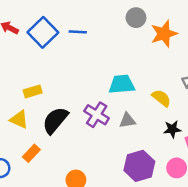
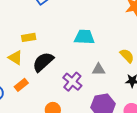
cyan trapezoid: (122, 84) -> (84, 37), moved
purple cross: (97, 115) -> (72, 82), moved

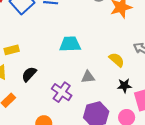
black semicircle: (43, 62) -> (29, 74), size x0.7

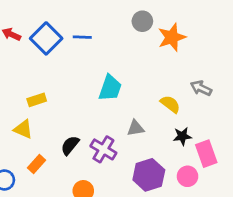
cyan trapezoid: (70, 44) -> (110, 88), turned 115
black semicircle: (29, 74) -> (70, 145), moved

